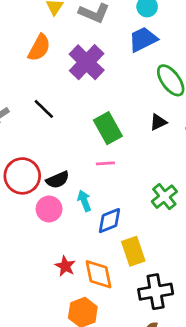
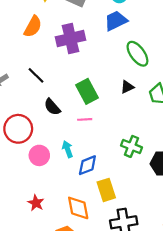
purple cross: (87, 62) -> (71, 39), turned 32
black semicircle: (58, 180) -> (52, 107), moved, turned 72
green cross: (164, 197) -> (132, 146), turned -30
red star: (65, 266) -> (36, 203), moved

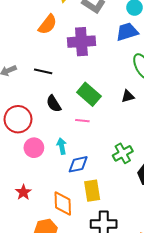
black line: (36, 75) -> (43, 71), turned -42
green rectangle: (87, 91) -> (89, 94), turned -30
green cross: (132, 146) -> (123, 153), turned 30

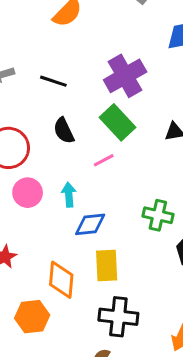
purple cross: (81, 42) -> (125, 76), moved, turned -32
pink line: (82, 121) -> (104, 160), turned -40
green cross: (123, 153) -> (158, 215), turned 36

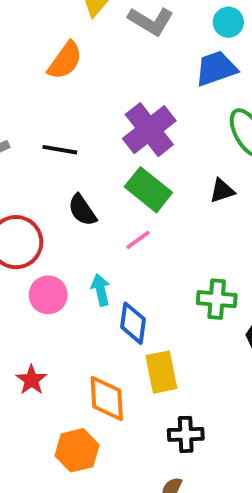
blue diamond: (90, 224) -> (133, 323), turned -68
black cross: (118, 317) -> (186, 434), size x0.7

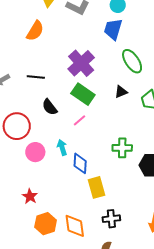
blue trapezoid: (216, 69) -> (113, 29), turned -50
orange diamond: (107, 398) -> (75, 226), moved
orange hexagon: (77, 450) -> (46, 224), moved

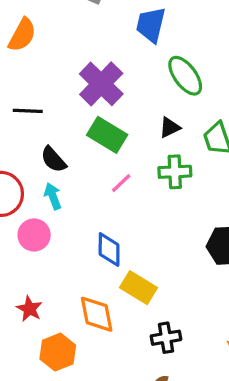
pink line: (80, 120) -> (121, 183), moved
cyan arrow: (62, 147) -> (53, 196), moved
green cross: (122, 148) -> (175, 172), moved
yellow rectangle: (97, 187) -> (138, 288), turned -40
orange diamond: (75, 226) -> (97, 314), moved

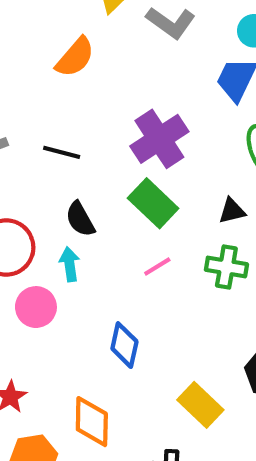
yellow rectangle: (138, 288) -> (200, 405), moved

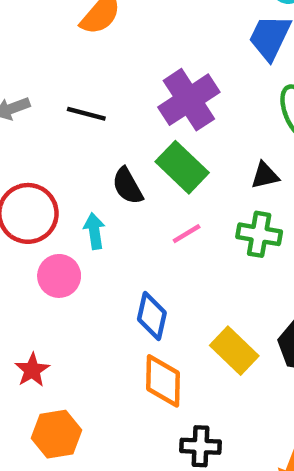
black semicircle: (80, 219) -> (127, 186), moved
yellow rectangle: (200, 405) -> (234, 351), moved
orange diamond: (92, 422) -> (163, 381), moved

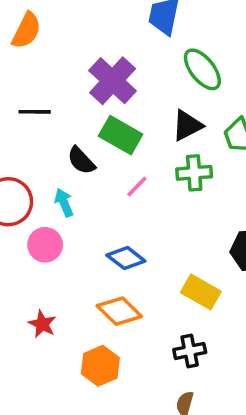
black triangle: (265, 175) -> (187, 125), size x1.4
blue diamond: (152, 316) -> (126, 258), turned -51
yellow rectangle: (234, 351) -> (201, 292), moved
orange diamond: (163, 381) -> (119, 311), moved, turned -33
orange hexagon: (57, 434) -> (100, 366), moved

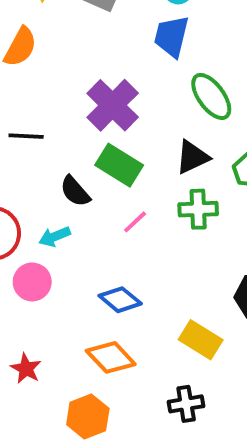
cyan arrow: (64, 203) -> (55, 237), turned -92

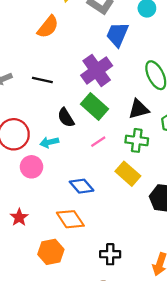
blue trapezoid: (171, 36) -> (117, 34), moved
yellow rectangle: (201, 340) -> (128, 174), moved

